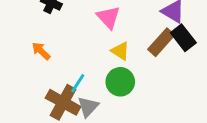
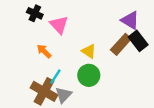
pink triangle: (109, 17) -> (59, 25), moved
orange arrow: (41, 51) -> (44, 51), moved

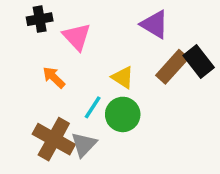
black cross: (35, 13) -> (40, 19), turned -35
purple triangle: (130, 20) -> (154, 24), moved
cyan line: (55, 76) -> (93, 107), moved

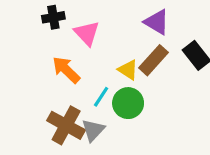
brown rectangle: (172, 67) -> (153, 60), moved
orange arrow: (54, 77) -> (66, 70), size x1.4

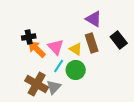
black cross: (53, 17) -> (29, 37), moved
pink triangle: (87, 33) -> (56, 47), moved
brown rectangle: (153, 60) -> (92, 43), turned -60

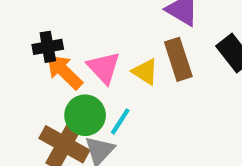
cyan line: (59, 66) -> (120, 121), moved
green circle: (76, 70) -> (85, 115), moved

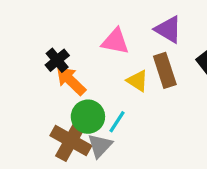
black cross: (48, 47) -> (57, 60), turned -30
pink triangle: (104, 68) -> (115, 41), moved, turned -36

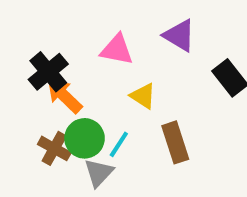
black cross: (57, 60) -> (48, 72), size x1.4
brown rectangle: (165, 70) -> (175, 142), moved
brown cross: (71, 141) -> (54, 148), moved, size x0.7

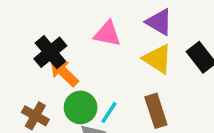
yellow triangle: (143, 96) -> (158, 59), moved, size x1.4
brown cross: (54, 148) -> (35, 116), moved

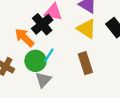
black cross: (50, 52) -> (42, 24), moved
cyan line: (109, 112) -> (49, 55), moved

